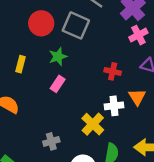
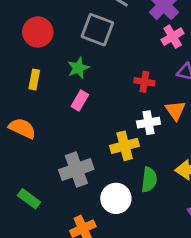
red circle: (41, 23) -> (38, 32), moved
yellow cross: (93, 124) -> (125, 146), turned 35
gray cross: (51, 141) -> (76, 169), size x1.6

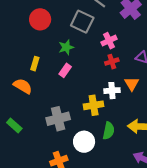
pink cross: (173, 37) -> (109, 41), moved
yellow rectangle: (34, 80) -> (35, 64), moved
red cross: (144, 82) -> (112, 62), turned -32
green rectangle: (29, 199) -> (14, 125), moved

